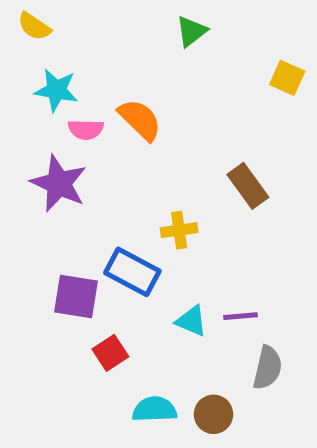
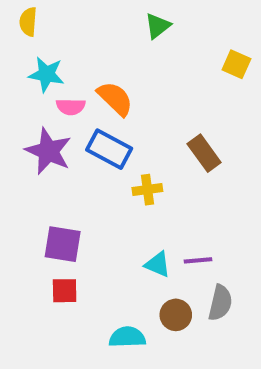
yellow semicircle: (34, 26) -> (28, 22), turned 60
blue rectangle: (132, 272) -> (109, 149), moved
red square: (110, 353) -> (65, 291), moved, turned 32
brown circle: (214, 414) -> (176, 315), moved

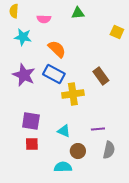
green triangle: (158, 26) -> (78, 13), turned 32
pink semicircle: (71, 107) -> (44, 19), moved
yellow cross: (147, 190) -> (73, 94), size x1.5
cyan triangle: (158, 264) -> (64, 131), moved
brown circle: (176, 315) -> (78, 151), moved

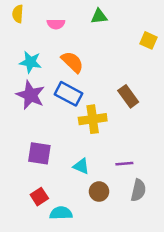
cyan star: (23, 37) -> (30, 62), moved
red square: (32, 144) -> (39, 197), moved, turned -32
cyan semicircle: (63, 167) -> (61, 213), moved

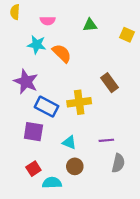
green triangle: (99, 16) -> (90, 25), moved
cyan star: (30, 62) -> (37, 45), moved
blue rectangle: (69, 94) -> (47, 107), moved
brown circle: (99, 192) -> (75, 166), moved

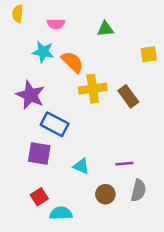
yellow square: (127, 35) -> (149, 54), moved, turned -32
yellow cross: (79, 102) -> (93, 89), moved
brown circle: (75, 166) -> (105, 194), moved

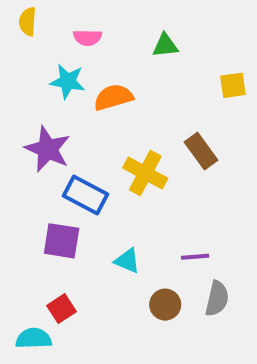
orange semicircle: (72, 62) -> (113, 97), turned -60
yellow cross: (93, 89) -> (145, 173), moved, turned 36
cyan semicircle: (61, 213) -> (34, 338), moved

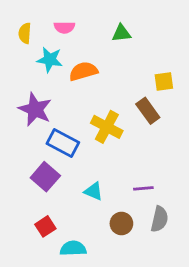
yellow semicircle: (28, 22) -> (25, 33), moved
yellow square: (233, 85) -> (164, 82), moved
purple square: (62, 241) -> (45, 177), turned 32
cyan semicircle: (34, 338) -> (73, 248), moved

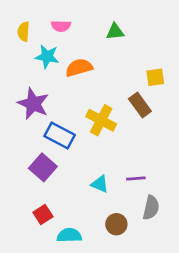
cyan triangle: (94, 191) -> (100, 184), moved
brown circle: (121, 224) -> (116, 224), moved

